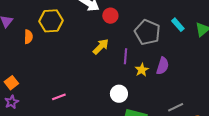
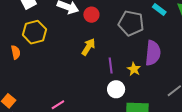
purple line: (126, 56) -> (111, 66), moved
purple semicircle: (163, 66) -> (153, 53), size x1.4
yellow star: (142, 70) -> (134, 69), moved

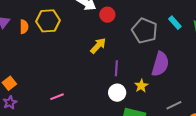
orange semicircle: (16, 52) -> (24, 27), moved
yellow star: (134, 69) -> (141, 86), moved

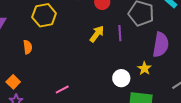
orange semicircle: (24, 27) -> (28, 47), moved
purple line: (116, 68) -> (120, 33), moved

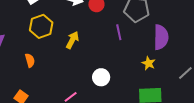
yellow arrow: (97, 34) -> (72, 40), moved
white circle: (121, 78) -> (101, 77), moved

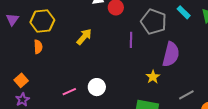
yellow hexagon: (41, 26) -> (42, 21), moved
white circle: (101, 77) -> (97, 87), moved

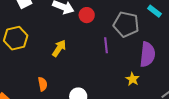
orange semicircle: (38, 47) -> (43, 84), moved

